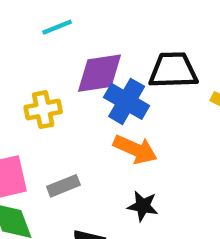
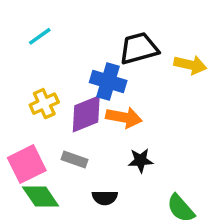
purple diamond: (99, 73) -> (86, 114), moved
gray rectangle: (63, 186) -> (74, 160), turned 55

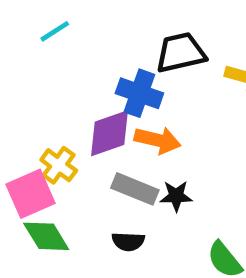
yellow cross: (44, 104) -> (59, 165), moved, turned -32
gray rectangle: (74, 160) -> (135, 189), moved, size x1.4

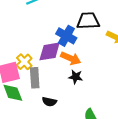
gray rectangle: (135, 189) -> (35, 78), moved, turned 54
black star: (176, 196) -> (76, 77), moved

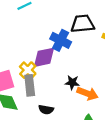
orange arrow: (71, 58) -> (88, 94), moved
yellow cross: (24, 62) -> (28, 70), moved

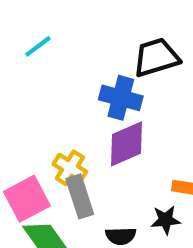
purple diamond: (44, 57) -> (126, 144), moved
black star: (72, 82) -> (166, 220), moved

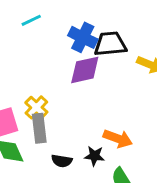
blue cross: (121, 98) -> (83, 37), moved
purple diamond: (126, 144) -> (85, 70), moved

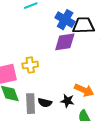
yellow cross: (36, 107) -> (30, 65), turned 35
gray rectangle: (39, 128) -> (31, 104), moved

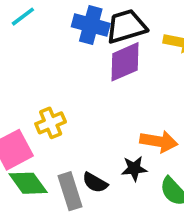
purple diamond: (65, 42) -> (125, 62), moved
black semicircle: (45, 103) -> (95, 183), turned 32

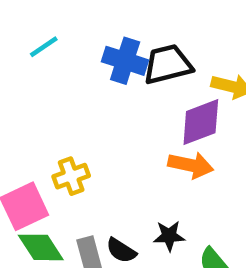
purple diamond: (125, 62) -> (201, 122), moved
orange arrow: (159, 141) -> (191, 165), moved

